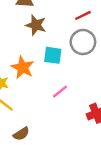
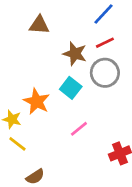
brown star: (36, 25) -> (75, 54), moved
cyan square: (53, 55) -> (71, 88), turned 30

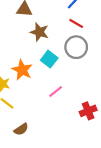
red line: (105, 43) -> (76, 23), turned 56
brown star: (75, 54) -> (39, 32), moved

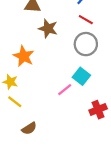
cyan square: (49, 59) -> (81, 76), moved
orange star: (22, 70) -> (24, 56), moved

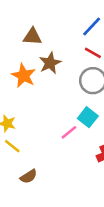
brown star: (48, 29) -> (50, 63), turned 30
orange star: (24, 56) -> (24, 76), moved

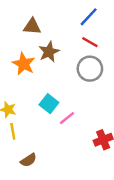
cyan square: (88, 117) -> (49, 104), moved
yellow line: (12, 146) -> (13, 131), turned 42

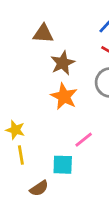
orange star: (24, 64) -> (64, 96), moved
cyan square: (49, 104) -> (63, 165), moved, turned -36

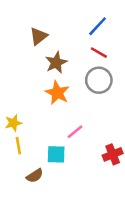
brown triangle: (43, 34) -> (39, 36), turned -42
yellow star: (15, 130) -> (13, 123), turned -30

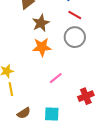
orange star: (57, 93) -> (42, 47), turned -30
cyan square: (56, 154) -> (52, 114), moved

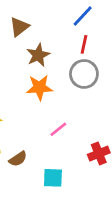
red line: (75, 15) -> (84, 44), turned 72
brown semicircle: (24, 113) -> (18, 159), moved

